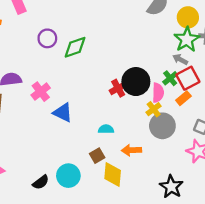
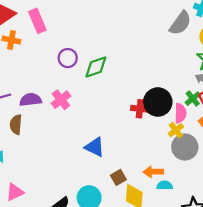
red cross: (118, 88) -> (140, 109), turned 35
pink cross: (41, 92) -> (61, 100), moved
blue triangle: (63, 113) -> (95, 147), moved
cyan semicircle: (106, 129) -> (165, 185), moved

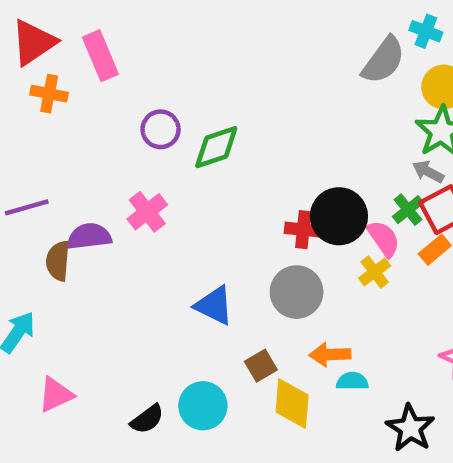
purple semicircle: (31, 100) -> (89, 236), moved
pink semicircle: (180, 113) -> (383, 239), turned -36
gray circle: (185, 147) -> (297, 292), moved

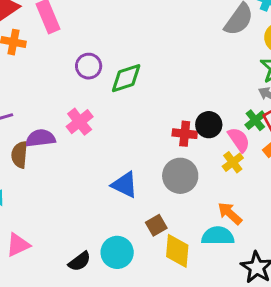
black circle: (339, 216) -> (209, 125), size x0.7
orange arrow: (330, 354) -> (230, 213), moved, turned 44
cyan semicircle: (352, 381) -> (218, 236), size x1.5

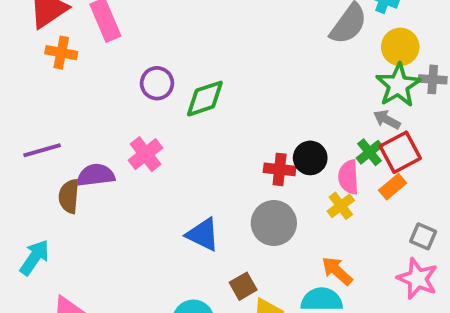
pink semicircle: (239, 140) -> (348, 177), turned -148

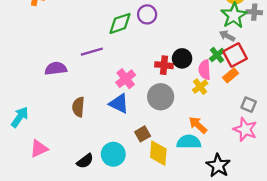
purple circle: (157, 83) -> (147, 14), moved
purple line: (42, 150) -> (92, 52), moved
pink cross: (146, 154) -> (126, 79), moved
brown semicircle: (69, 196) -> (78, 107), moved

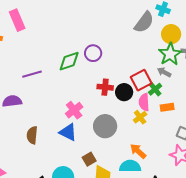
purple line: (92, 52) -> (32, 74), moved
red square: (235, 55) -> (141, 80), moved
red cross: (164, 65) -> (105, 87), moved
orange rectangle: (231, 75) -> (167, 107), turned 32

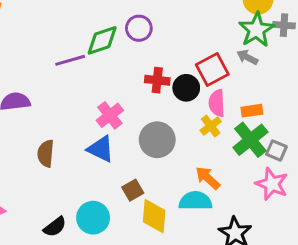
purple line: (32, 74) -> (70, 60), moved
green cross: (155, 89) -> (250, 140), moved, size x1.6

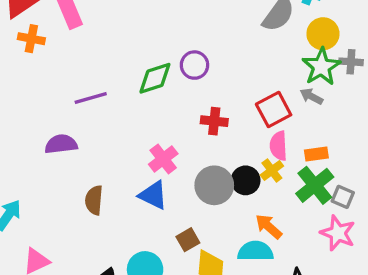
purple line: (70, 60) -> (91, 98), moved
black circle: (186, 88) -> (246, 180), moved

